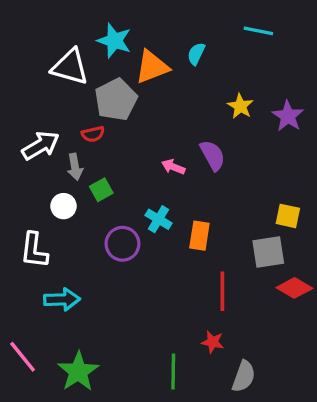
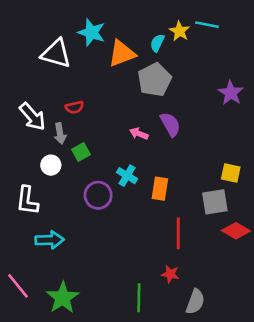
gray pentagon: (116, 100) -> (155, 80), moved
yellow star: (240, 106) -> (180, 31), moved
white arrow: (41, 145) -> (32, 116), turned 80

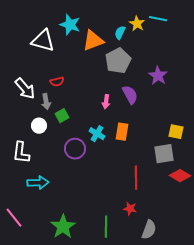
purple star: (231, 93) -> (158, 76), moved
pink arrow: (139, 134) -> (106, 102), turned -104
orange rectangle: (160, 189) -> (122, 132), moved
green star: (63, 298) -> (63, 227), moved

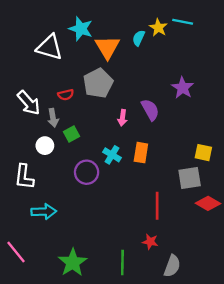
orange triangle: (93, 41) -> (107, 47), turned -40
gray pentagon: (118, 61) -> (98, 83), moved

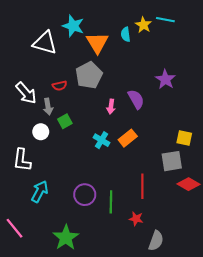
cyan semicircle: (139, 38) -> (126, 34), turned -32
orange rectangle: (141, 153) -> (128, 138), turned 42
purple circle: (87, 172) -> (85, 195), moved
cyan arrow: (44, 212) -> (40, 191), turned -60
green line: (122, 262) -> (111, 202), moved

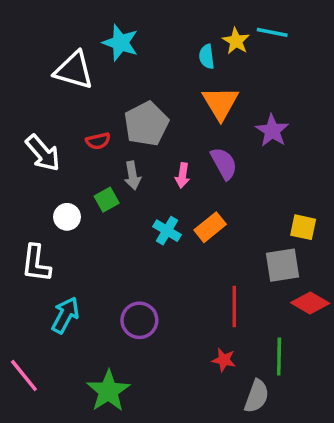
orange triangle: (97, 43) -> (220, 103), moved
gray arrow: (48, 107) -> (133, 175), moved
green line: (111, 202) -> (279, 357), moved

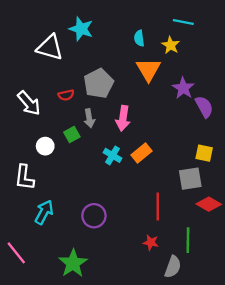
yellow star: (236, 41) -> (171, 45), moved
purple semicircle: (224, 163) -> (204, 107), moved
pink arrow: (183, 175) -> (123, 118), size x1.5

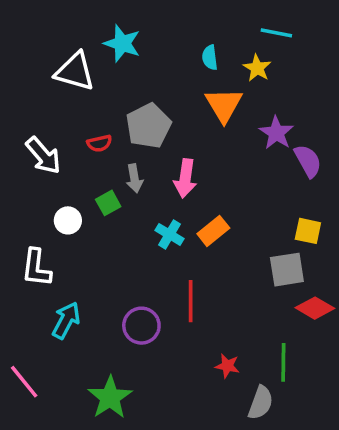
red line: (158, 206) -> (191, 301), moved

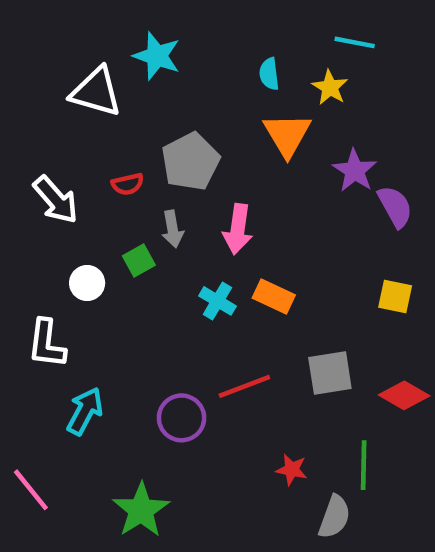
orange rectangle: (213, 231) -> (274, 296), turned 64
gray square: (287, 270) -> (330, 373), moved
red line: (191, 301) -> (244, 386), turned 69

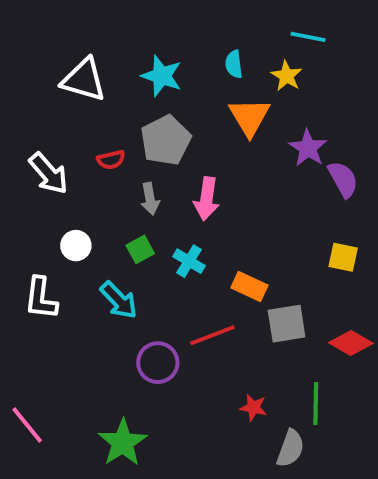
cyan star: (157, 56) -> (162, 76), moved
green square: (139, 261) -> (140, 249), moved
orange rectangle: (274, 296) -> (249, 287), moved
cyan arrow: (85, 411) -> (119, 300), moved, turned 108

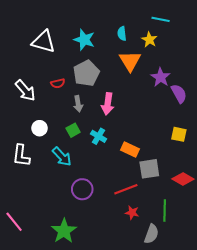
red line: (212, 335) -> (126, 189), moved

